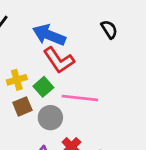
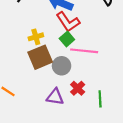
green square: (43, 87) -> (67, 39), moved
brown square: (22, 106) -> (40, 57), size x1.6

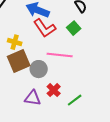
yellow cross: (36, 37) -> (15, 42), turned 32
green square: (67, 39) -> (74, 28), moved
green line: (100, 99) -> (75, 100), turned 56

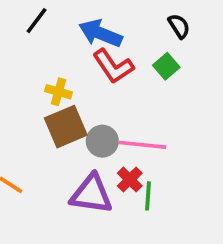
pink line: (60, 55) -> (142, 145), moved
purple triangle: (33, 98) -> (91, 194), size x1.4
green line: (75, 100) -> (148, 196), moved, turned -49

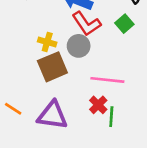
gray circle: (102, 141) -> (79, 46), moved
purple triangle: (91, 194) -> (52, 115), moved

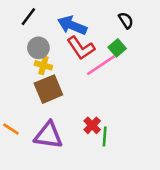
gray circle: (79, 46) -> (38, 48), moved
pink line: (107, 80) -> (101, 65), moved, turned -40

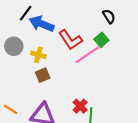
blue arrow: (72, 25) -> (42, 24), moved
gray circle: (38, 48) -> (14, 46), moved
brown square: (48, 89) -> (43, 75), size x0.6

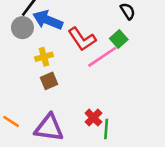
gray circle: (14, 46) -> (22, 28), moved
yellow cross: (38, 55) -> (44, 57), turned -32

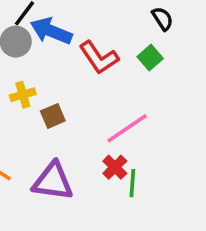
yellow cross: (44, 57) -> (23, 95), moved
pink line: (102, 57) -> (127, 128), moved

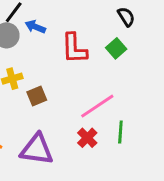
blue arrow: (51, 31) -> (35, 27), size x0.6
red L-shape: (99, 58) -> (74, 48), turned 32
green line: (132, 183) -> (120, 132), moved

